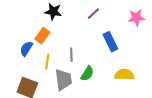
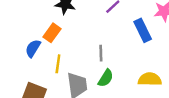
blue rectangle: (110, 42) -> (143, 30), moved
gray line: (71, 55) -> (101, 53), moved

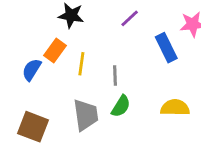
yellow line: (58, 64) -> (81, 64), moved

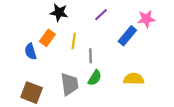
blue rectangle: (166, 48) -> (127, 36), turned 66
yellow line: (81, 64) -> (74, 41), moved
blue semicircle: (32, 70) -> (31, 52), turned -49

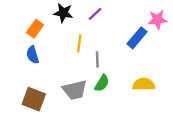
purple line: (101, 15) -> (95, 14), moved
orange rectangle: (47, 38) -> (35, 29), moved
gray trapezoid: (69, 84) -> (75, 90), turned 85

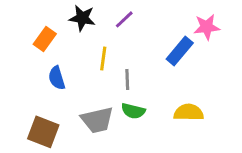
blue semicircle: (33, 55) -> (57, 78), moved
green semicircle: (102, 83) -> (133, 111), turned 72

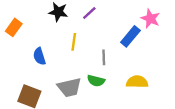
pink star: (207, 27) -> (150, 19), turned 30
orange rectangle: (45, 39) -> (14, 27), moved
gray line: (127, 79) -> (104, 57), moved

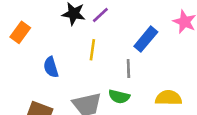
purple line: (89, 13) -> (100, 15), moved
blue rectangle: (130, 36) -> (146, 39), moved

